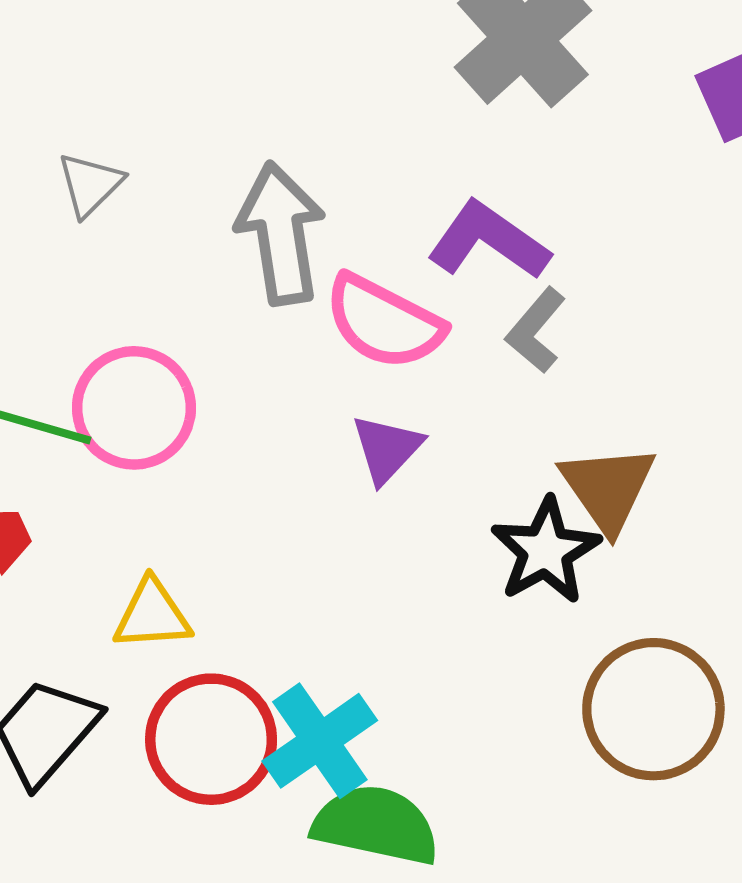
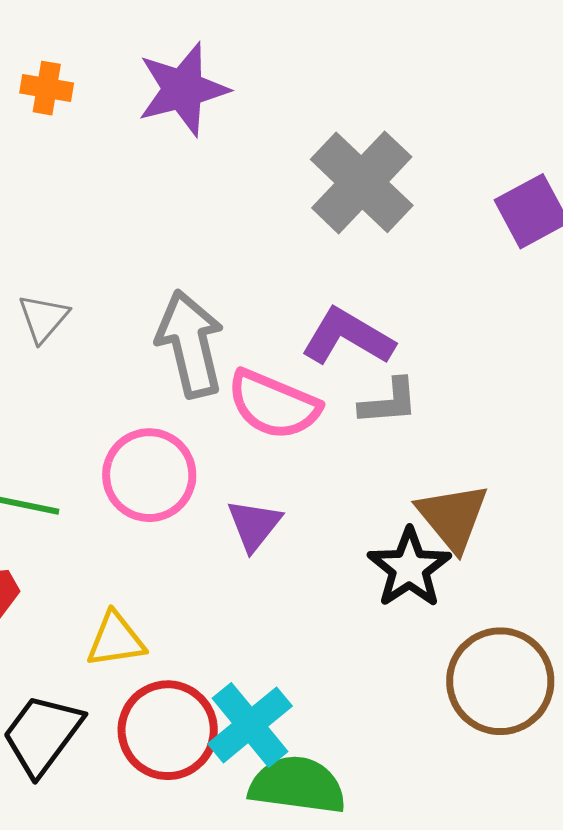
gray L-shape: (536, 330) -> (389, 402), turned -130
pink circle: (134, 408) -> (149, 475), moved
purple triangle: (387, 449) -> (254, 525), moved

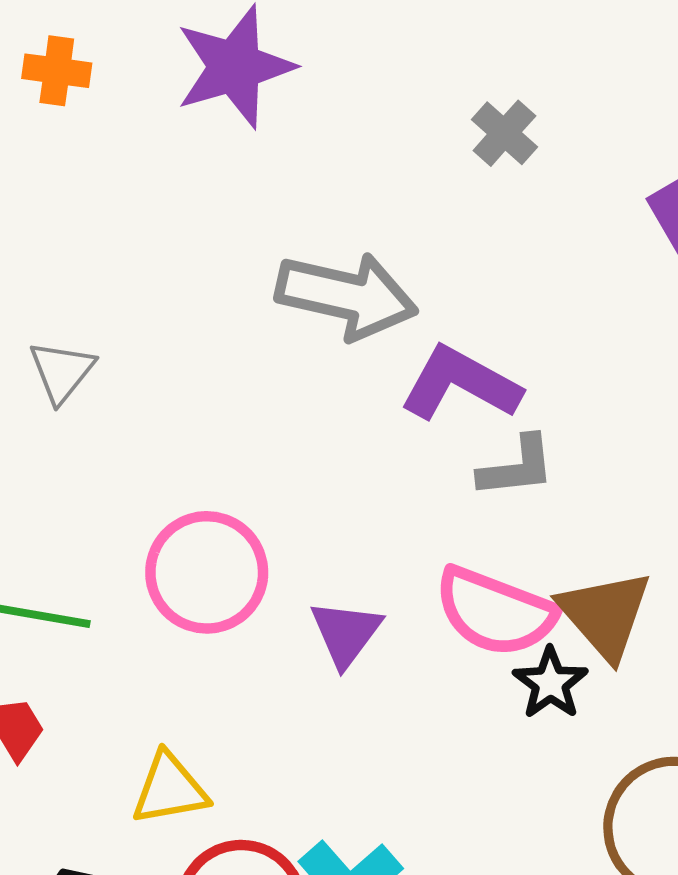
gray cross: (362, 182) -> (504, 133), moved, size x0.5
gray arrow: (190, 344) -> (347, 296), moved, turned 118
pink semicircle: (274, 405) -> (495, 612), moved
black star: (409, 568) -> (550, 683), size x0.7

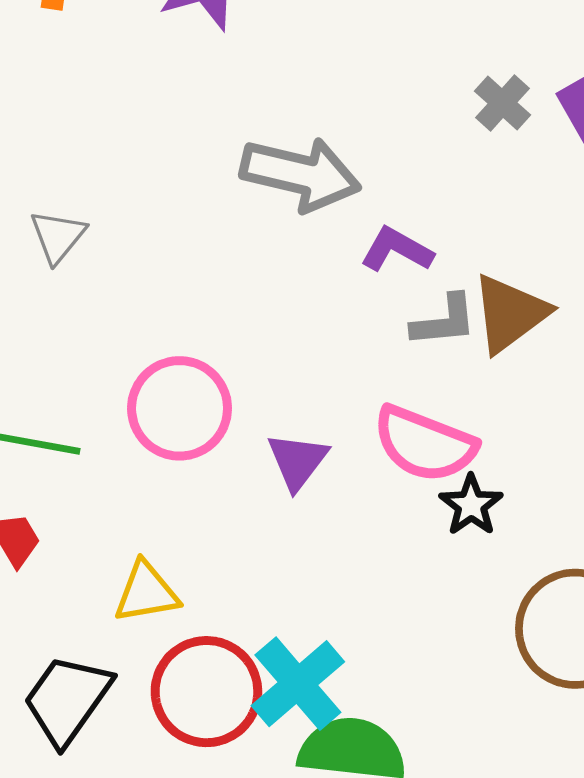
gray cross: (504, 133) -> (502, 103), moved
purple L-shape: (460, 384) -> (397, 250), size x0.7
brown triangle: (605, 615) -> (510, 313), moved, turned 34

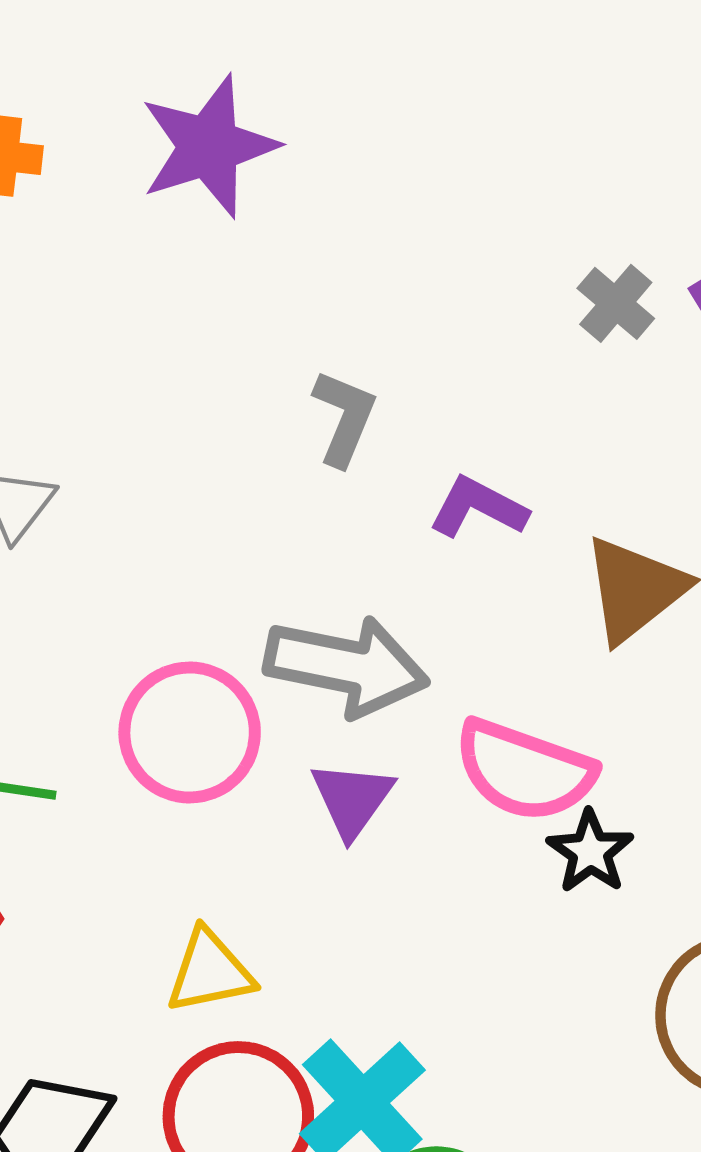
gray arrow: (301, 174) -> (346, 666), moved
gray L-shape: (444, 321) -> (344, 418), moved, turned -60
yellow triangle: (146, 592) -> (210, 971), moved

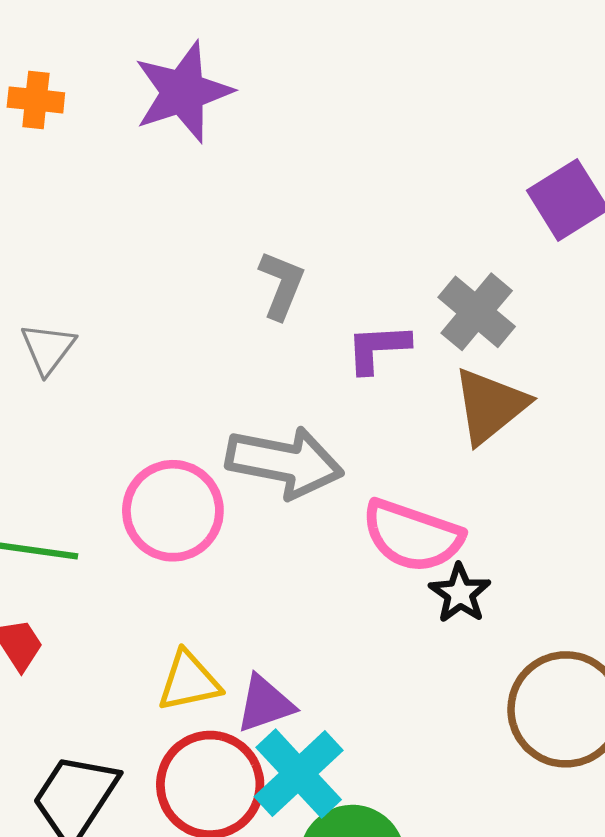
gray cross: (616, 303) -> (477, 312), moved, size x1.4
purple L-shape: (478, 507) -> (378, 348), turned -30
purple triangle: (352, 799) -> (265, 704), moved, turned 36

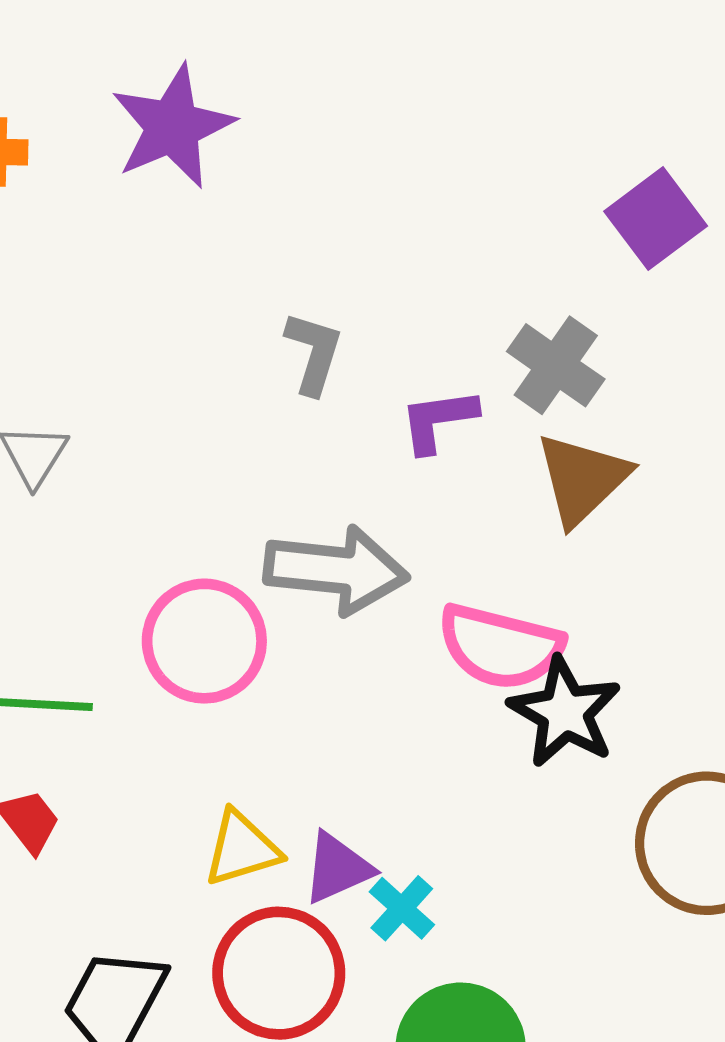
black star: (460, 593) -> (565, 712), size x1.5
cyan cross: (299, 774) -> (402, 908), moved, size x0.6

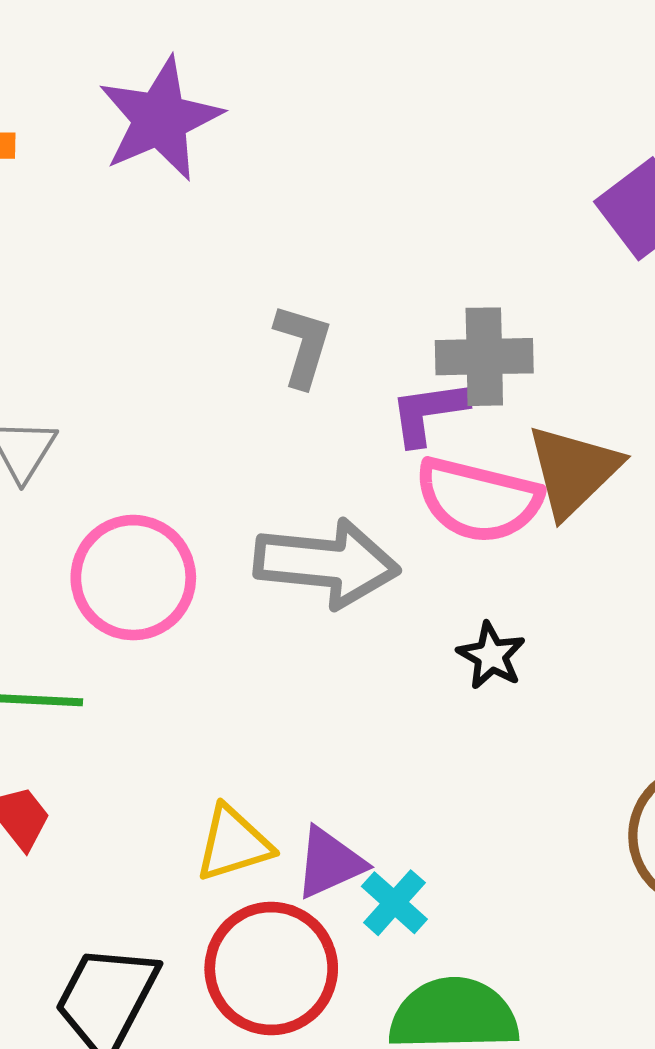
gray cross: (556, 365) -> (484, 357), moved, turned -36
pink circle: (204, 641) -> (133, 578), moved
pink semicircle: (501, 647) -> (478, 500), moved
black star: (565, 712) -> (491, 656), moved, size x0.6

